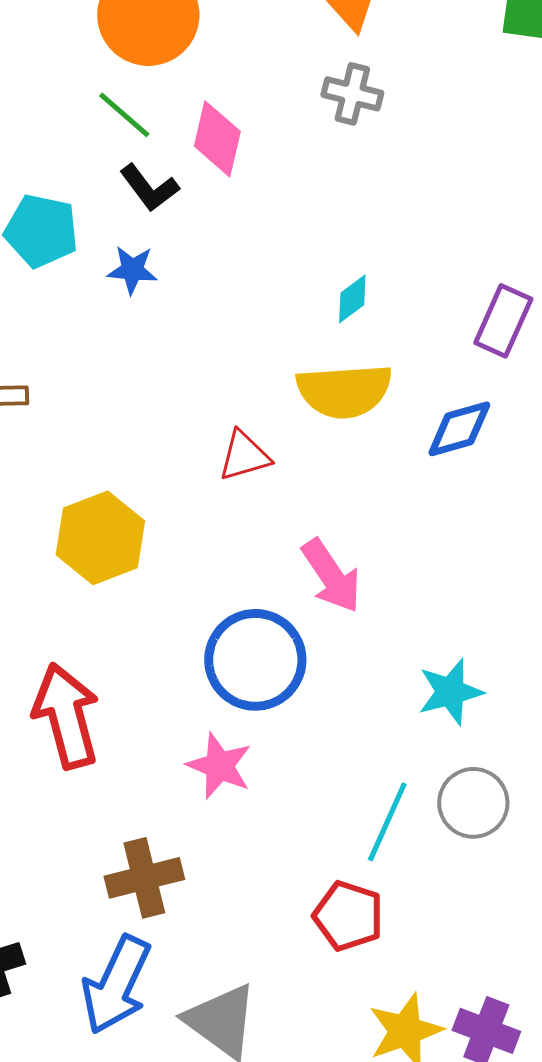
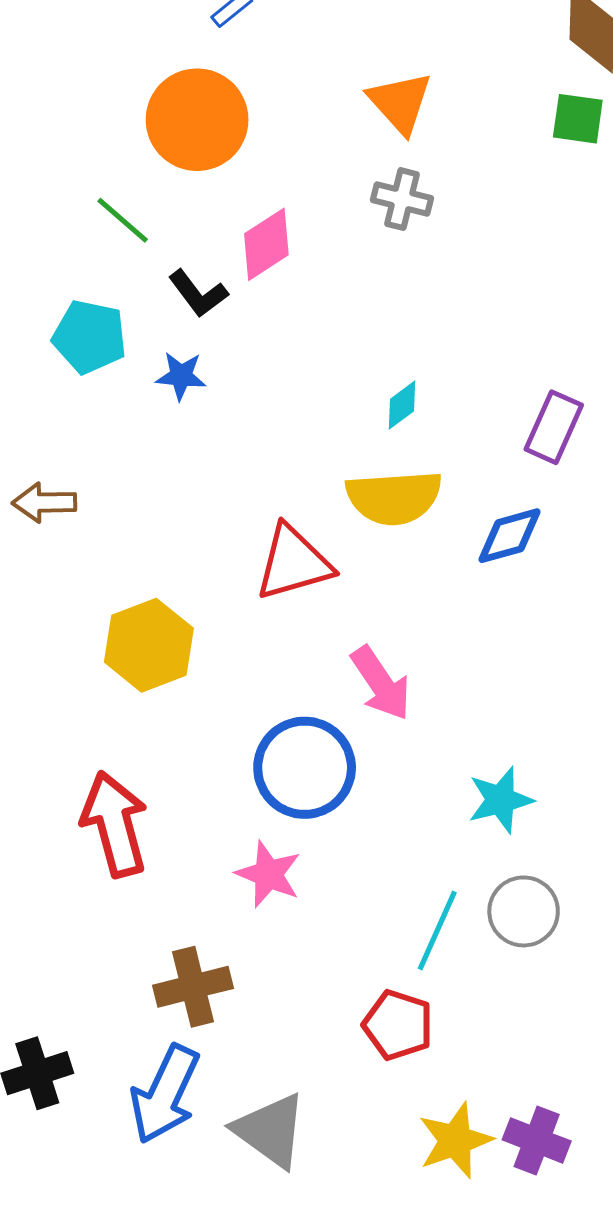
green line: (124, 115) -> (123, 220), moved
pink diamond: (217, 139) -> (266, 244), turned 44
red triangle: (244, 456) -> (294, 563), size x1.5

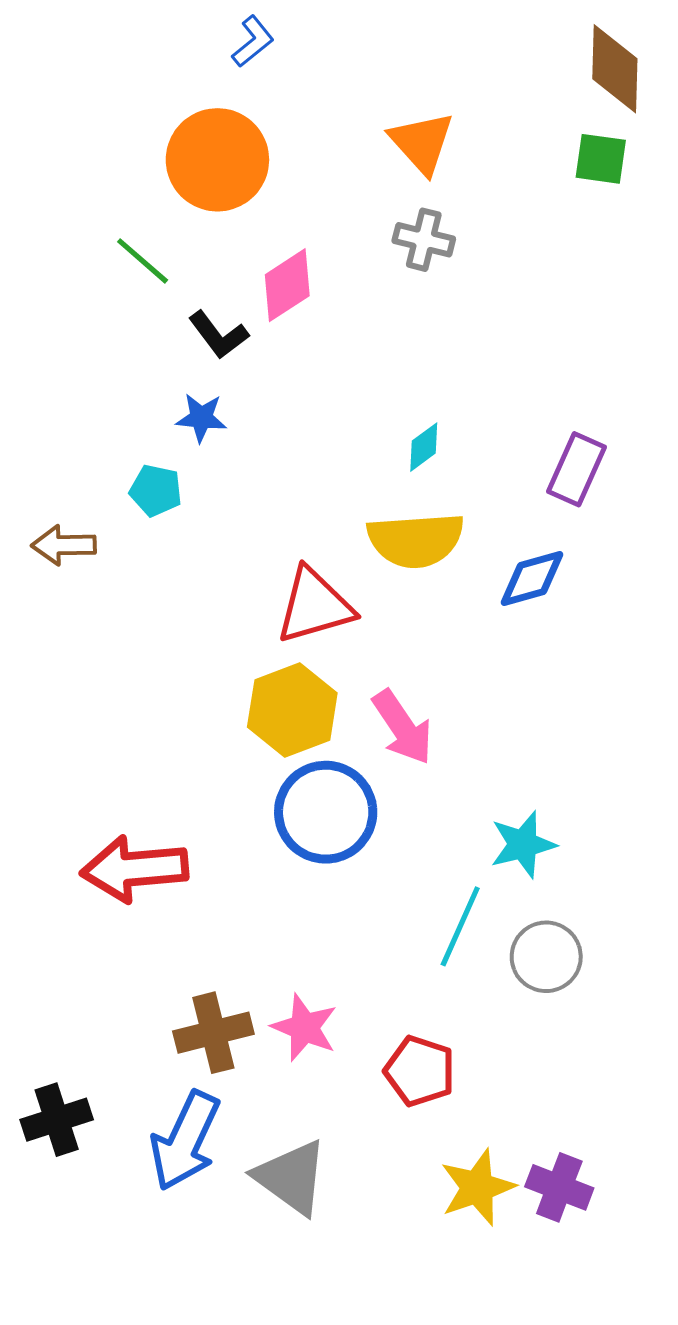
cyan pentagon: (90, 337) -> (156, 491), moved, size x0.7
yellow hexagon: (149, 645) -> (292, 710), moved
red arrow: (115, 824) -> (135, 869), turned -80
pink star: (268, 874) -> (304, 1028), moved
cyan line: (437, 931) -> (460, 926), moved

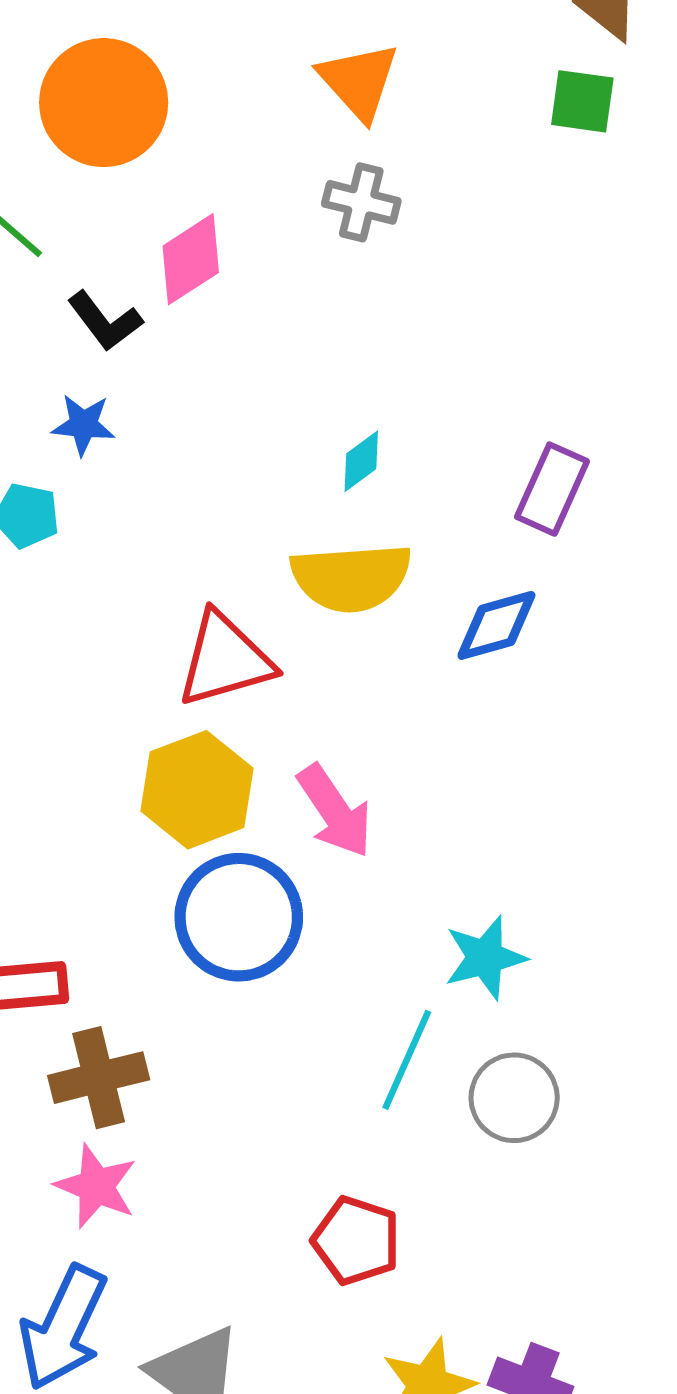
pink star: (304, 1028) -> (96, 1186), moved
brown cross: (213, 1033) -> (99, 1078), moved

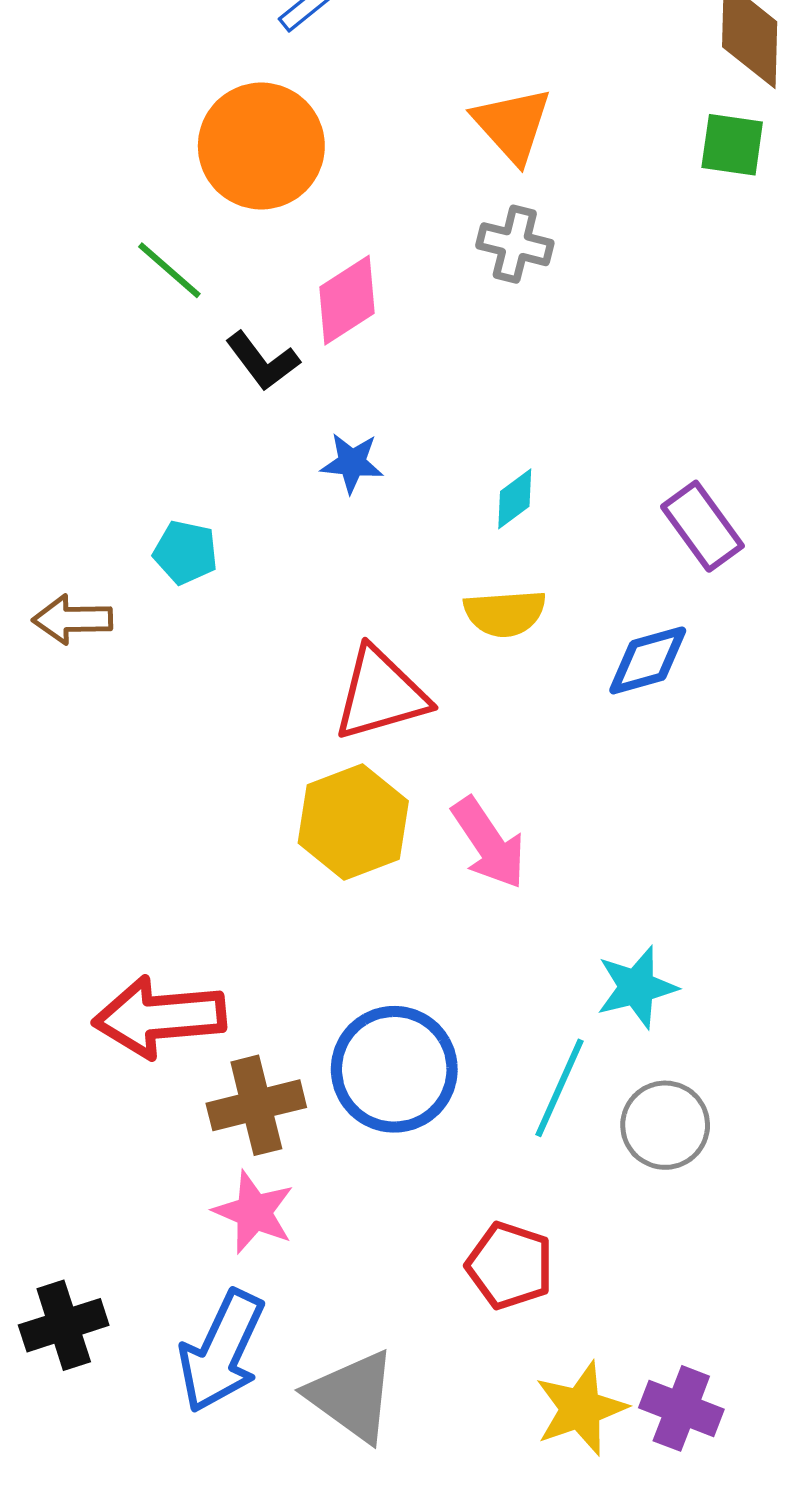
blue star: (83, 425) -> (352, 463), moved
purple rectangle: (552, 489) -> (702, 526), turned -60
yellow semicircle: (351, 577) -> (505, 613), size x0.7
blue circle: (239, 917) -> (394, 1069), moved

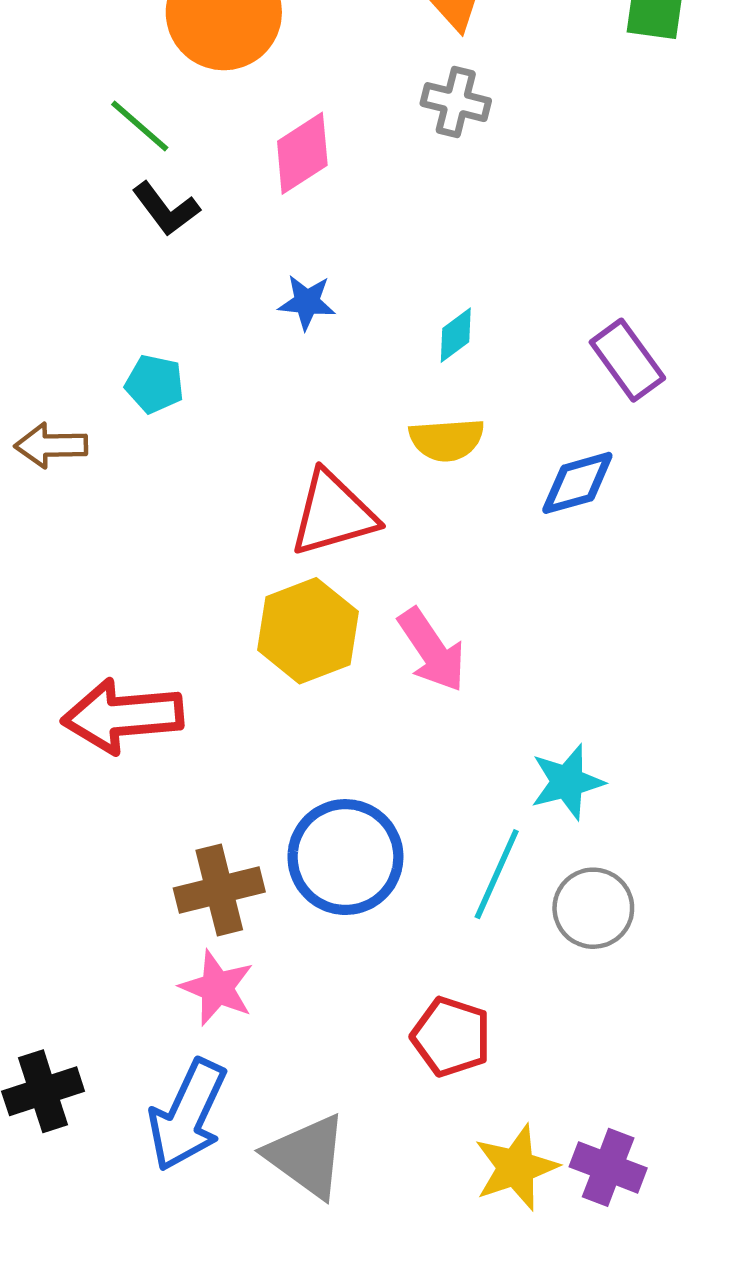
black L-shape: (263, 361) -> (166, 209), moved
red arrow: (159, 1017) -> (123, 716), moved

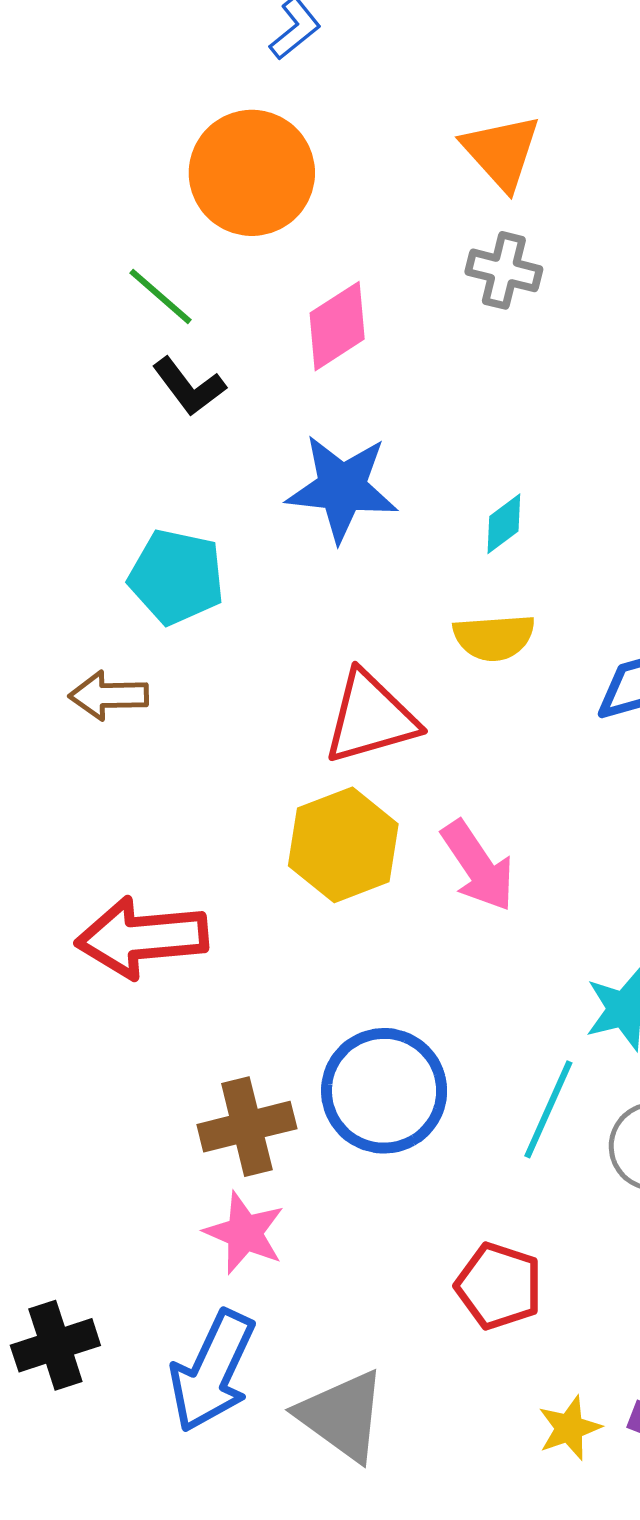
blue star: (307, 302) -> (342, 488), size x1.8
cyan pentagon: (154, 384) -> (177, 577), size x1.5
brown arrow: (51, 445) -> (109, 695), moved
yellow star: (516, 1167) -> (569, 1428), size x0.7

